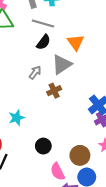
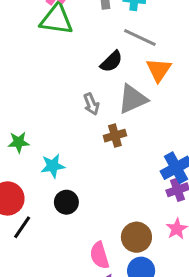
gray line: (43, 24) -> (140, 37), moved
gray arrow: (35, 73) -> (91, 104), turned 112
black circle: (43, 146) -> (66, 202), moved

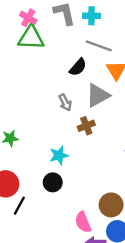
cyan star: (53, 166) -> (59, 155), moved

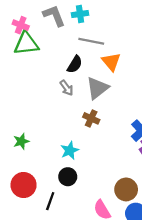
gray arrow: (65, 102) -> (67, 88), moved
brown cross: (86, 126) -> (91, 118), turned -35
black line: (19, 206) -> (50, 201), moved

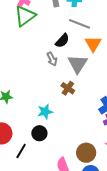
green triangle: (26, 43) -> (25, 16), turned -40
gray triangle: (97, 88) -> (78, 64), turned -30

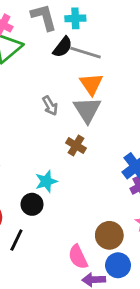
black semicircle: (62, 41) -> (63, 47), moved
orange triangle: (93, 44) -> (91, 84), moved
black circle: (39, 133) -> (32, 204), moved

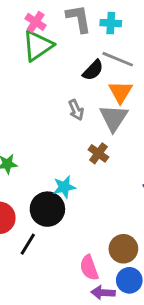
black semicircle: (63, 47) -> (93, 70), moved
black circle: (32, 204) -> (47, 209), size x1.5

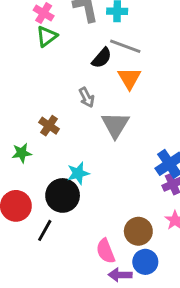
green triangle: (38, 46) -> (47, 36), size x0.7
gray triangle: (114, 118) -> (115, 125), moved
brown cross: (98, 153) -> (49, 126), moved

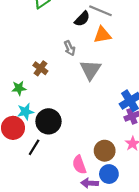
orange triangle: (129, 78) -> (102, 35), turned 48
cyan star: (78, 173) -> (25, 112), moved

